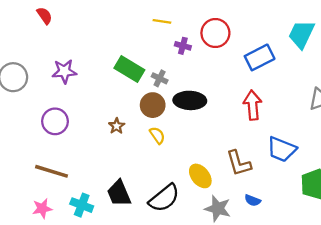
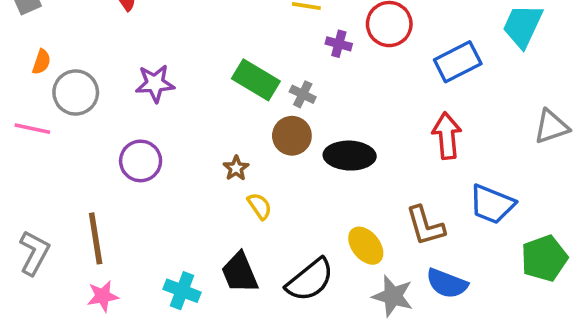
black ellipse: (190, 100) -> (350, 156), moved
yellow semicircle: (157, 135) -> (259, 206), moved
brown line: (52, 171) -> (96, 238), moved, turned 64
blue semicircle: (253, 200) -> (447, 283), size x1.6
pink star: (42, 209) -> (103, 296), moved

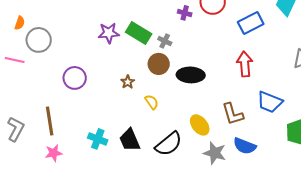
purple star: (155, 83) -> (109, 33), moved
yellow semicircle: (259, 206) -> (152, 102), moved
cyan cross: (182, 291) -> (98, 139), moved

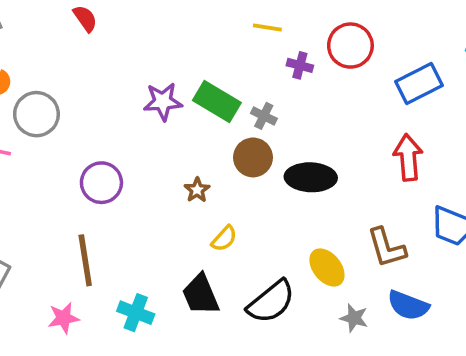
yellow semicircle: (152, 102) -> (224, 239), moved, turned 77
brown line: (50, 121) -> (85, 260), moved
cyan cross: (98, 139) -> (136, 313), moved
gray star: (215, 153) -> (354, 318), size x0.7

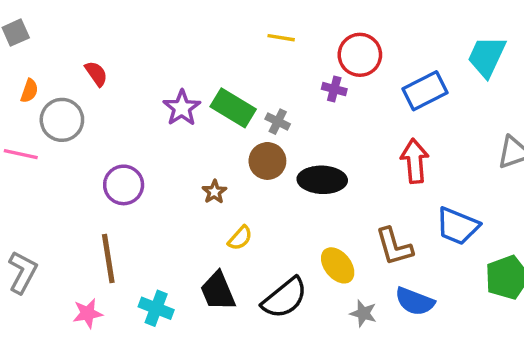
red semicircle: (85, 18) -> (96, 74), moved
purple cross: (300, 65) -> (334, 89), moved
purple star: (163, 101) -> (182, 108), turned -30

